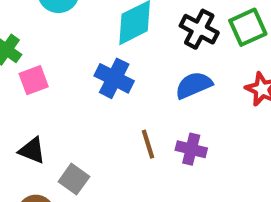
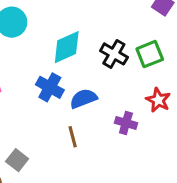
blue semicircle: (194, 85) -> (83, 99), moved
purple cross: (191, 149) -> (126, 123), moved

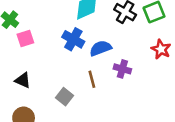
purple cross: (126, 123) -> (122, 69), moved
gray square: (17, 160) -> (64, 97), moved

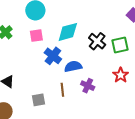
pink square: (25, 38) -> (36, 36), moved
gray square: (64, 97) -> (38, 100), turned 32

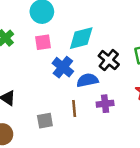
black cross: (97, 41) -> (109, 60), moved
purple cross: (88, 86) -> (105, 104), turned -32

